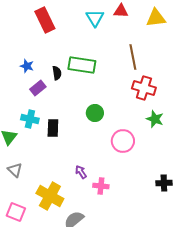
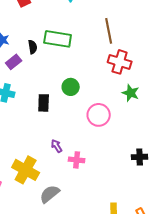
black rectangle: (53, 128) -> (44, 103), moved

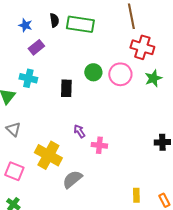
black semicircle: (33, 47) -> (54, 20), moved
green star: (131, 93) -> (153, 78), turned 30
pink circle: (99, 115) -> (120, 74), moved

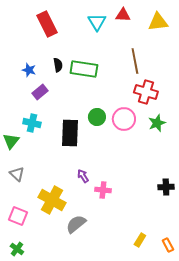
black rectangle: (66, 88) -> (70, 133), size x1.5
yellow rectangle: (136, 195) -> (140, 240), turned 32

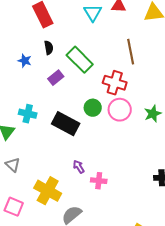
black semicircle: (58, 65) -> (49, 48), moved
green rectangle: (84, 69) -> (80, 60), turned 36
purple rectangle: (40, 92) -> (56, 78), moved
red cross: (146, 92) -> (115, 83), moved
black rectangle: (70, 133) -> (66, 124), turned -64

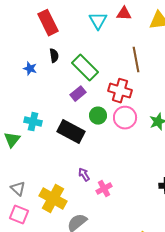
purple rectangle: (56, 78) -> (78, 94), moved
gray triangle: (13, 165) -> (18, 189), moved
pink cross: (99, 181) -> (104, 189), turned -35

